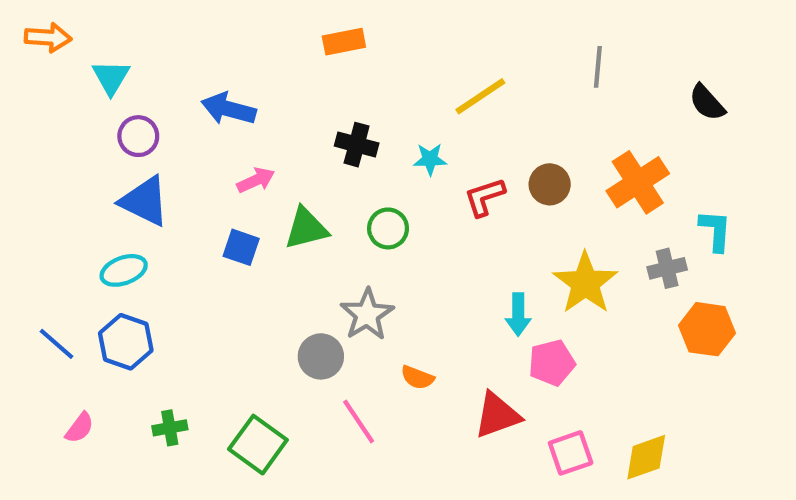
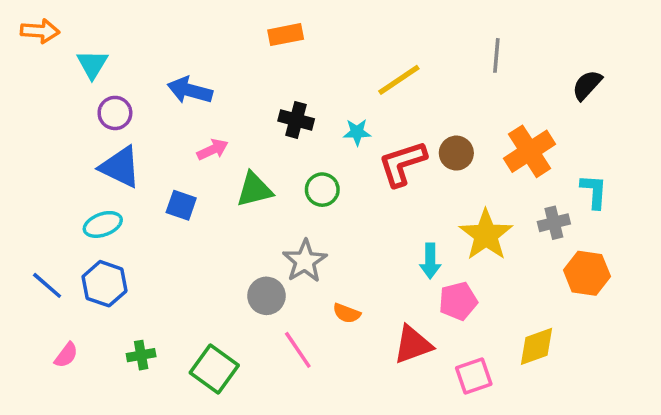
black semicircle: (707, 103) -> (587, 85), turned 84
red L-shape: (485, 197) -> (402, 163), size x1.4
blue square: (241, 247) -> (181, 205), moved
yellow diamond: (646, 457) -> (536, 346), moved

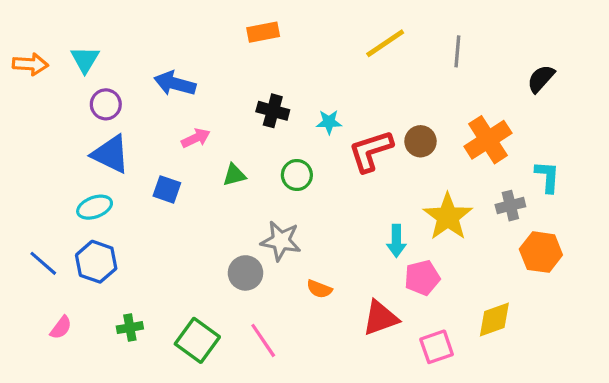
orange arrow: (40, 31) -> (30, 64), moved
yellow line: (399, 80) -> (385, 43), moved
green triangle: (254, 190) -> (234, 175), size x0.7
gray star: (305, 261) -> (281, 241), turned -30
pink line: (298, 350) -> (263, 340), moved

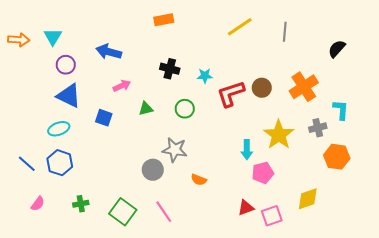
red triangle: (380, 318) -> (246, 208), moved, size x0.7

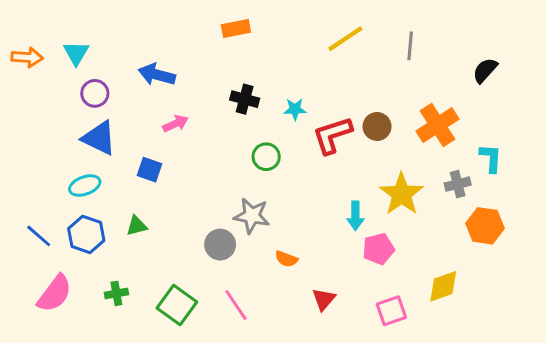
green triangle: (146, 109) -> (137, 226), moved
pink semicircle: (38, 204) -> (55, 293), size x1.8
red triangle: (246, 208) -> (324, 299), moved, turned -30

